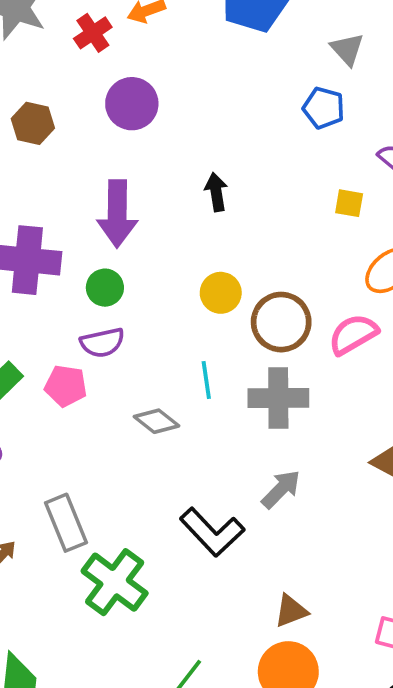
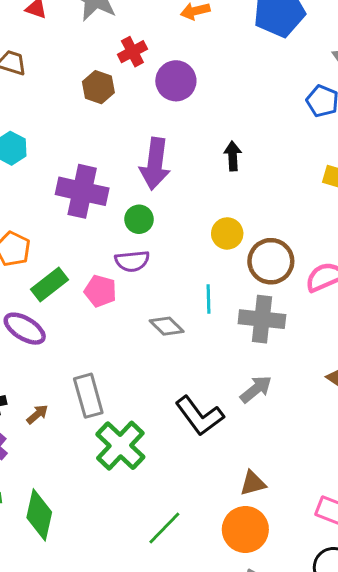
red cross: (93, 33) -> (132, 52), moved

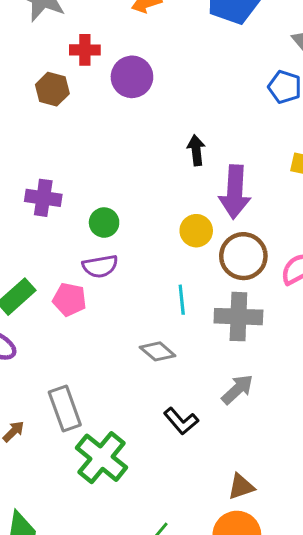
red cross: (132, 52) -> (85, 50), turned 32
purple arrow: (155, 164) -> (235, 192), moved
purple cross: (82, 191) -> (43, 198), size x0.7
gray diamond: (167, 326) -> (158, 351), moved
black L-shape: (199, 416) -> (181, 421), size x0.7

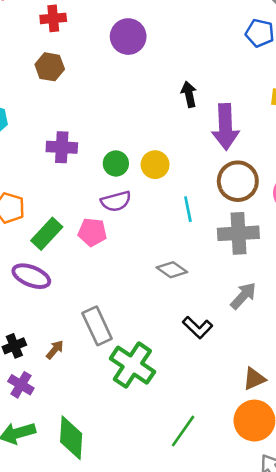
red cross: (85, 50) -> (53, 18), moved
brown hexagon: (52, 89) -> (50, 67), moved
yellow circle: (196, 231) -> (155, 165), moved
cyan line: (182, 300) -> (188, 209), moved

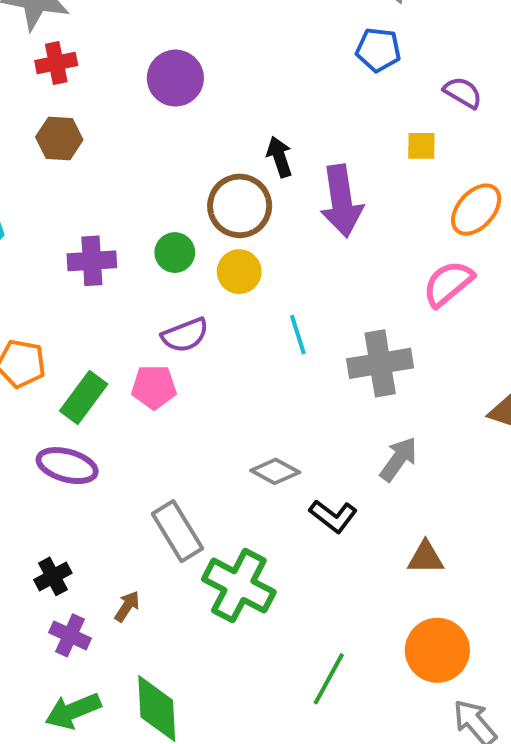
green circle: (116, 163) -> (175, 253), moved
brown circle: (238, 181) -> (240, 206), moved
gray diamond: (172, 270) -> (275, 471), moved
brown arrow: (55, 350) -> (127, 606), moved
brown triangle: (254, 379) -> (426, 558), moved, turned 30

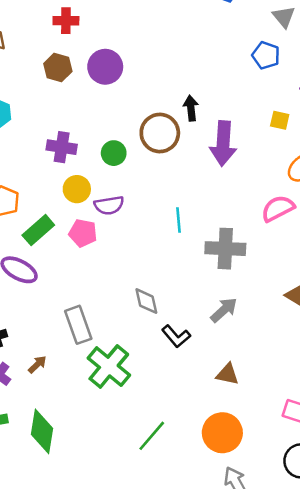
purple circle: (175, 78) -> (105, 67), moved
yellow circle: (239, 272) -> (77, 189), moved
gray diamond: (275, 471) -> (146, 301), turned 36

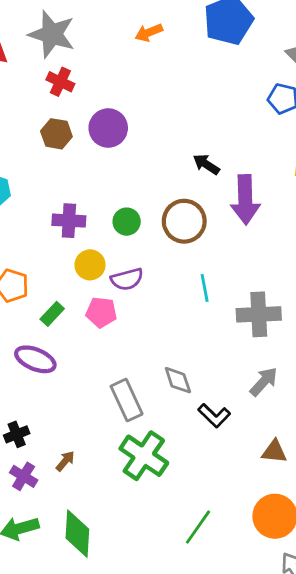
red cross: (66, 21) -> (60, 82), turned 30
black arrow: (191, 108) -> (206, 164), turned -45
brown circle: (160, 133) -> (184, 221), moved
green rectangle: (38, 230) -> (52, 314), size x0.7
gray rectangle: (78, 325) -> (127, 400), moved

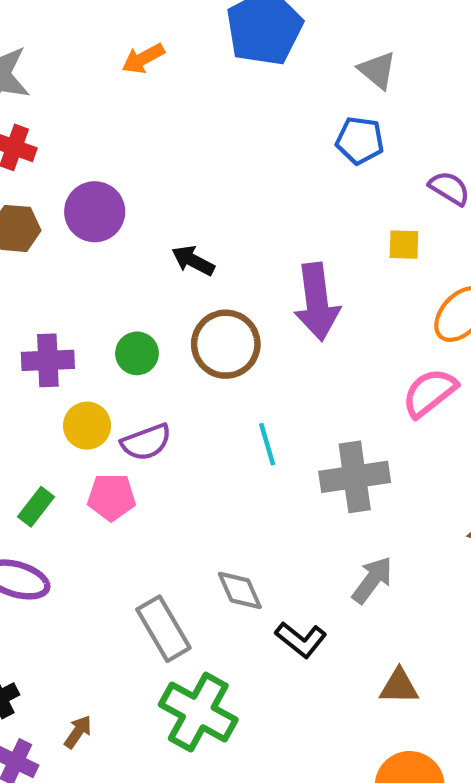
black arrow: (206, 164) -> (193, 261), moved

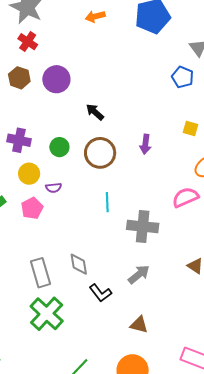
purple arrow: (317, 302) -> (145, 144), size x0.6
purple semicircle: (146, 442) -> (54, 188), size x0.7
pink pentagon: (112, 497) -> (32, 208), turned 30

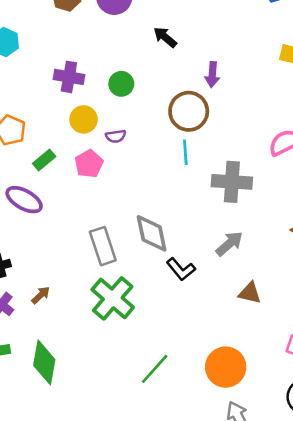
purple arrow: (145, 144) -> (212, 75), moved
brown circle: (100, 153) -> (189, 111), moved
gray diamond: (79, 264) -> (152, 233), size x1.4
brown triangle: (139, 325) -> (250, 293), moved

